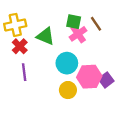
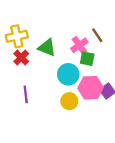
green square: (74, 22) -> (87, 59), moved
purple line: (24, 72) -> (26, 94), moved

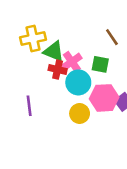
yellow cross: (17, 36) -> (33, 38), moved
pink cross: (79, 45) -> (72, 62), moved
red cross: (21, 58) -> (58, 70), moved, turned -32

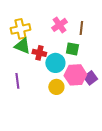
brown line: (112, 37) -> (81, 28), turned 40
green triangle: (54, 51) -> (22, 46), moved
pink cross: (72, 62) -> (59, 25), moved

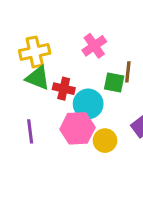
brown line: (81, 28) -> (128, 72), moved
pink hexagon: (75, 75) -> (77, 128), moved
yellow circle: (56, 87) -> (105, 141), moved

